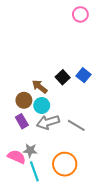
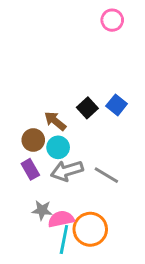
pink semicircle: (17, 157) -> (61, 219), moved, turned -36
cyan line: (34, 171) -> (64, 240), moved, turned 30

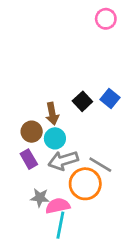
brown arrow: (55, 121) -> (52, 114), turned -140
orange circle: (90, 229) -> (85, 184), moved

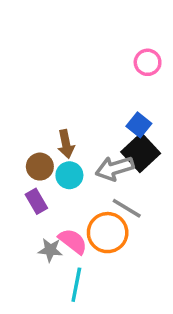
pink circle: (106, 19) -> (148, 62), moved
black square: (82, 101) -> (141, 153), moved, size x1.5
gray arrow: (63, 160) -> (115, 168), moved
pink semicircle: (58, 206) -> (73, 241), moved, turned 50

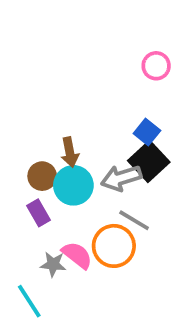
cyan circle: (69, 175) -> (73, 185), size x1.4
cyan line: (76, 285) -> (29, 301), moved, turned -44

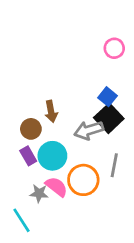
cyan circle: (73, 185) -> (52, 156), moved
gray line: (134, 220) -> (114, 165), moved, turned 70

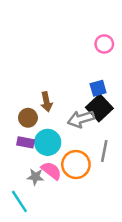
blue square: (108, 97) -> (98, 88), turned 35
purple rectangle: (28, 156) -> (26, 142), turned -49

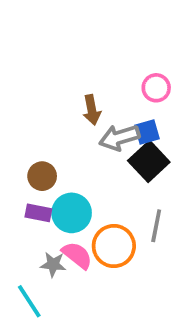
pink circle: (104, 44) -> (156, 88), moved
brown arrow: (46, 102) -> (92, 110), moved
gray arrow: (81, 119) -> (119, 137), moved

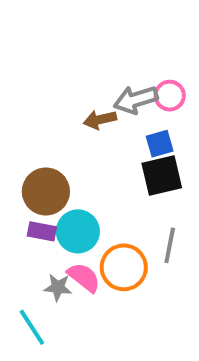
brown arrow: (92, 110) -> (100, 120), turned 88
gray arrow: (119, 137) -> (136, 100), moved
black square: (149, 161) -> (162, 176), turned 30
brown circle: (42, 176) -> (46, 191), size x1.5

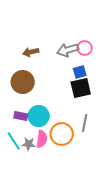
brown arrow: (100, 120) -> (31, 52), moved
brown circle: (46, 191) -> (23, 82), moved
pink semicircle: (84, 277) -> (42, 139), turned 60
cyan line: (32, 327) -> (14, 141), moved

